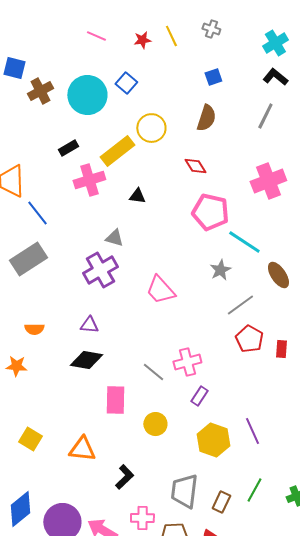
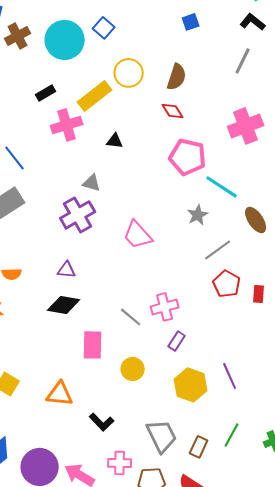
brown semicircle: (206, 118) -> (177, 77), moved
black L-shape: (124, 477) -> (102, 422), turned 90
gray trapezoid: (184, 491) -> (162, 436), turned 147

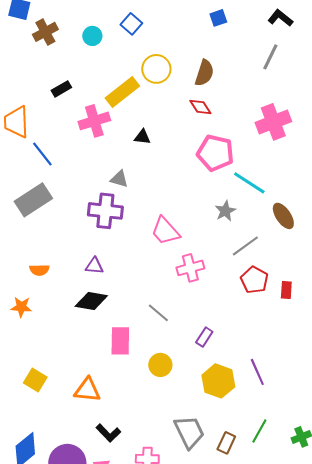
cyan circle: (65, 40) -> (92, 36), size x0.5
black rectangle: (46, 93) -> (61, 89), moved
purple cross: (78, 215) -> (105, 211), turned 36
pink cross: (165, 307) -> (190, 268), moved
black L-shape: (102, 422) -> (108, 433), moved

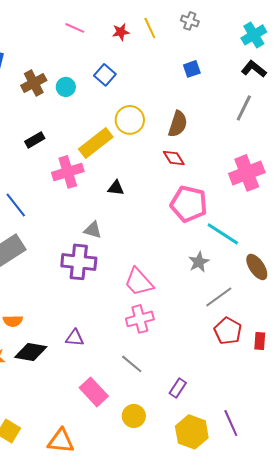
brown cross: (45, 32) -> (34, 83), moved
purple triangle: (94, 266) -> (75, 338), moved
pink cross: (190, 268) -> (140, 319), moved
black diamond: (91, 301) -> (31, 352), moved
pink rectangle: (120, 341) -> (94, 392), turned -44

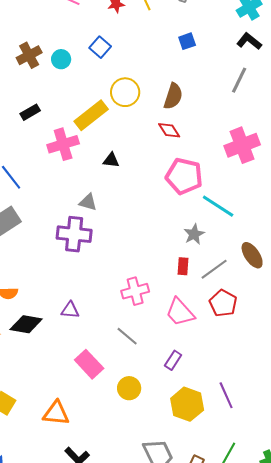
brown ellipse: (257, 267) -> (252, 255), moved
pink trapezoid: (139, 282) -> (180, 312), moved
red rectangle: (260, 341) -> (183, 266), moved

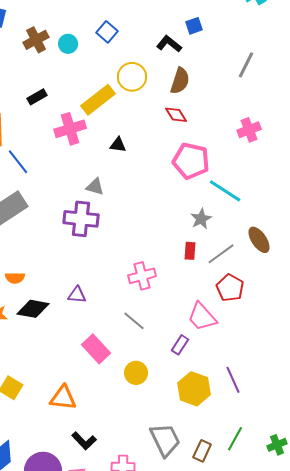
black L-shape: (249, 41) -> (169, 44), moved
pink cross: (242, 145) -> (249, 130), size x0.7
pink trapezoid: (180, 312) -> (202, 317), moved

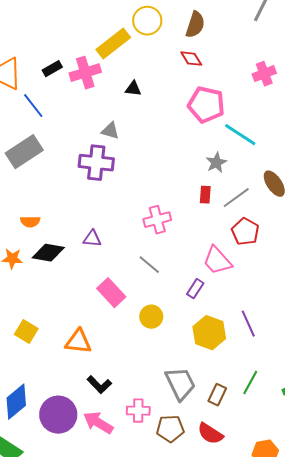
black rectangle: (37, 97) -> (52, 69), moved

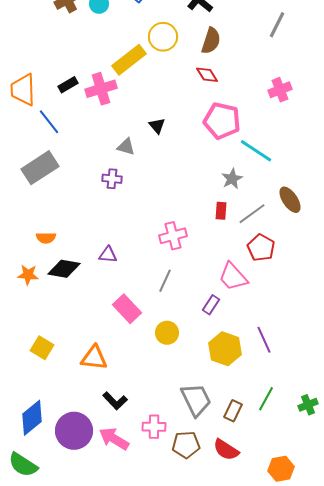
black triangle: (133, 89) -> (157, 126), moved, turned 42
purple cross: (96, 163) -> (112, 179), size x0.6
gray line: (149, 265) -> (165, 281), turned 75

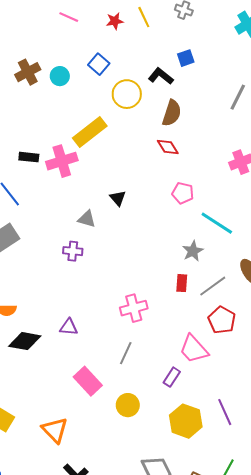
yellow circle: (163, 37) -> (127, 94), moved
black rectangle: (68, 85) -> (29, 157), turned 36
pink pentagon: (222, 121) -> (183, 193), size x0.6
orange triangle: (94, 358) -> (55, 430), turned 40

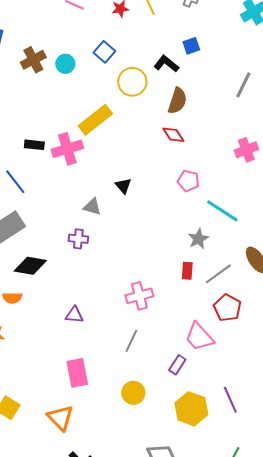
black diamond: (25, 341) -> (30, 266), moved
pink rectangle: (88, 381) -> (77, 373), moved, turned 32

